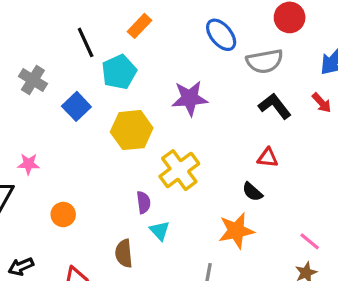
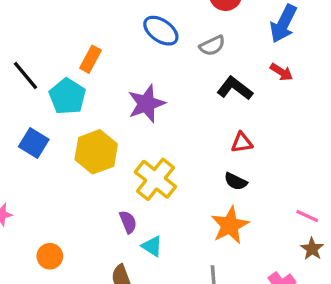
orange rectangle: (139, 26) -> (90, 59), moved
gray semicircle: (265, 61) -> (212, 46), size x0.7

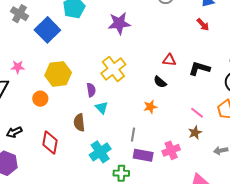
black L-shape: (235, 88) -> (199, 69), moved, turned -35
blue square: (34, 143) -> (47, 30), size x1.4
yellow hexagon: (96, 152) -> (58, 74), moved
orange star: (230, 225) -> (150, 107), size x0.6

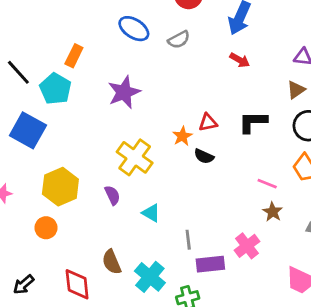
orange star: (150, 107) -> (182, 136), moved
cyan triangle: (102, 108) -> (151, 213), moved
brown semicircle: (79, 123) -> (112, 262), moved

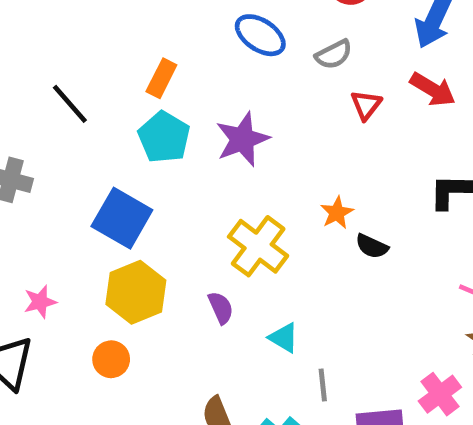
red arrow: (240, 60) -> (433, 89), size x1.4
cyan pentagon: (55, 89) -> (164, 137), moved
red triangle: (208, 122) -> (366, 105), moved, turned -42
blue square: (28, 130) -> (122, 218), moved
gray line: (188, 240) -> (323, 385), moved

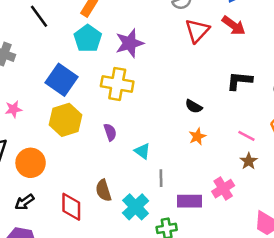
red triangle: (366, 105) -> (197, 31), size x1.5
orange star: (337, 213) -> (197, 137), moved
yellow cross: (258, 246) -> (117, 84), moved, turned -32
pink star: (40, 302) -> (13, 109), moved
orange circle: (111, 359) -> (31, 163), moved, size x1.5

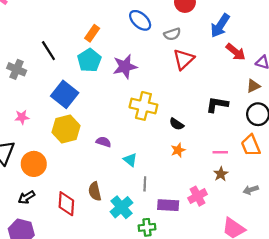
black line: (39, 16) -> (48, 51), moved
red arrow: (234, 25) -> (236, 52), moved
yellow cross: (117, 84) -> (143, 106), moved
purple semicircle: (110, 132) -> (104, 142), turned -56
pink line: (246, 136) -> (220, 152), turned -32

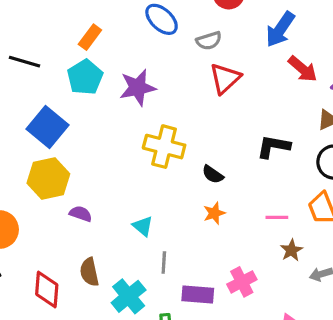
black line: (48, 51) -> (25, 62), turned -42
purple semicircle: (104, 142) -> (81, 214), moved
brown star: (221, 174) -> (291, 250), moved

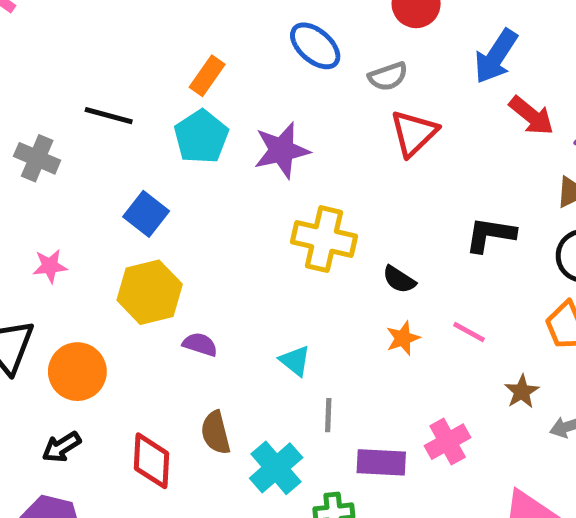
blue square: (47, 127) -> (146, 214), size x0.7
pink line: (277, 217) -> (469, 332), moved, turned 30

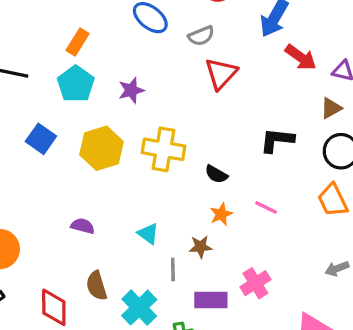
purple star: (282, 150) -> (131, 90), size x0.7
yellow hexagon: (150, 292) -> (102, 148), moved
brown star: (522, 392) -> (201, 247), moved, turned 30

